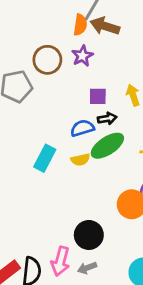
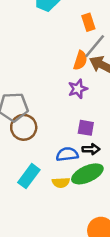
brown circle: (47, 60) -> (24, 127), moved

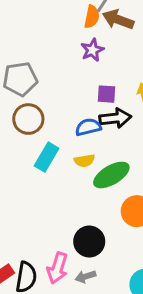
brown circle: (24, 127) -> (28, 119), moved
black arrow: (91, 149) -> (115, 118), size x1.5
green ellipse: (87, 174) -> (111, 175), moved

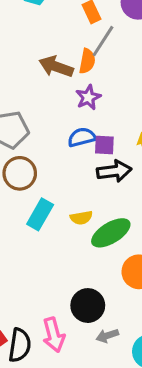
brown arrow: (118, 19) -> (56, 67), moved
blue semicircle: (88, 127) -> (82, 137), moved
pink arrow: (57, 268) -> (54, 335), turned -32
gray arrow: (86, 277) -> (107, 336), moved

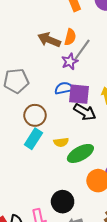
gray line: (103, 41) -> (82, 50), moved
purple square: (104, 145) -> (79, 94), size x1.5
black arrow: (114, 171) -> (85, 112), turned 35
brown circle: (20, 173) -> (35, 115), moved

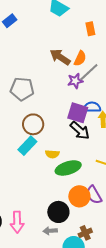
blue semicircle: (64, 88) -> (92, 107), moved
black circle: (63, 202) -> (58, 212), moved

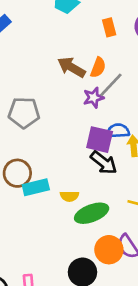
brown circle: (33, 124) -> (17, 173), moved
cyan rectangle: (27, 146) -> (36, 187), turned 36

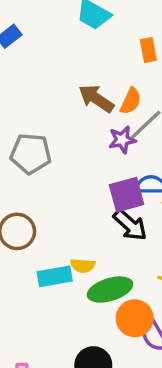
purple square: (100, 140) -> (127, 195), turned -32
cyan rectangle: (36, 187) -> (55, 276), moved
orange circle: (109, 250) -> (135, 318), moved

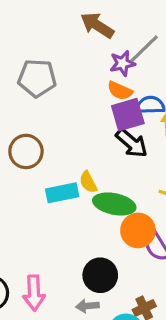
orange semicircle: (131, 101) -> (120, 91), moved, turned 90
yellow semicircle: (83, 266) -> (88, 182), turned 60
green ellipse: (110, 290) -> (114, 204), turned 30

